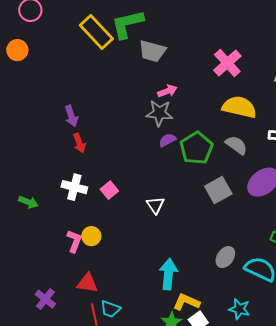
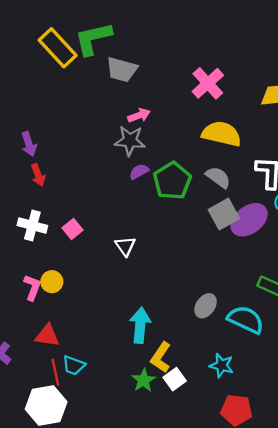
gray square: (218, 190) -> (224, 214), moved
yellow L-shape: (186, 302) -> (161, 357), turned -80

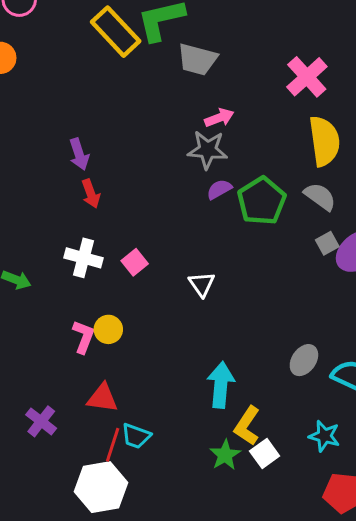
yellow semicircle: (222, 134) -> (324, 141), turned 69
gray square: (224, 214) -> (327, 243), size x0.6
red line: (55, 372) -> (113, 445), turned 30

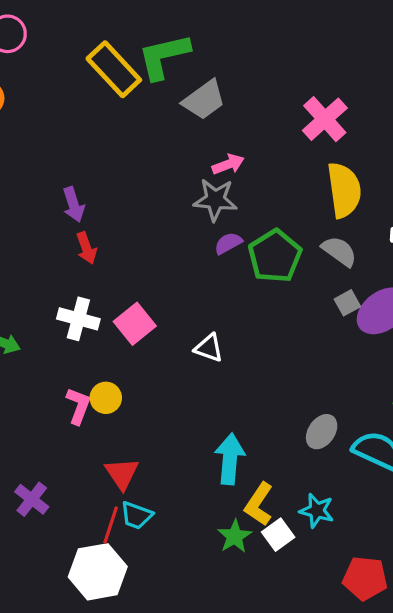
gray trapezoid: (197, 59) -> (204, 100), turned -51
pink square: (135, 262) -> (135, 324), size x1.4
white triangle: (202, 284) -> (209, 348), turned -36
red triangle: (102, 398) -> (122, 474), moved, turned 48
cyan star: (324, 436) -> (317, 511), moved

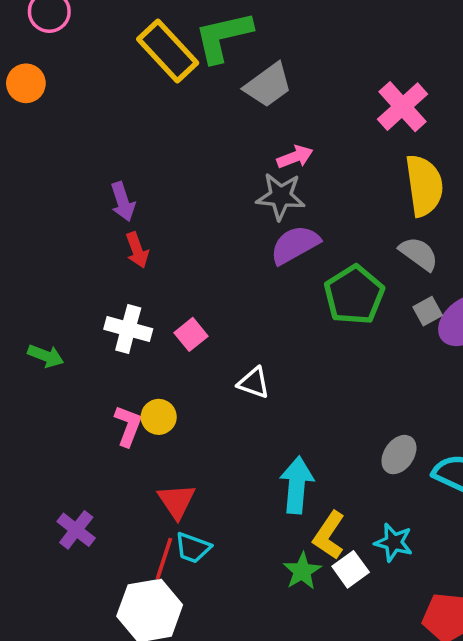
purple semicircle: (228, 243) -> (295, 245), size x1.6
green pentagon: (275, 256) -> (354, 295), moved
pink square: (135, 324) -> (191, 334), size x0.7
white triangle: (209, 348) -> (254, 383), moved

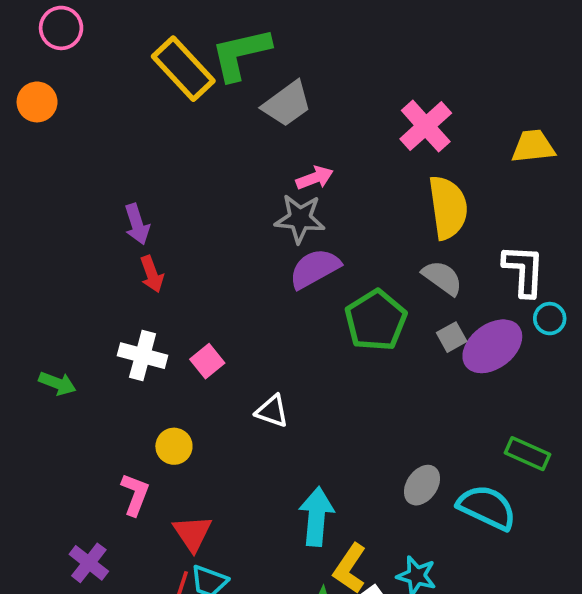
pink L-shape: (128, 426) -> (135, 494), moved

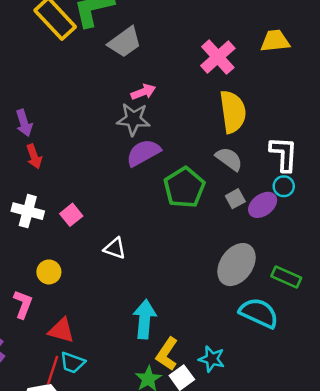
yellow trapezoid: (533, 146) -> (275, 41), moved
cyan circle: (550, 319) -> (284, 186), moved
purple ellipse: (492, 346) -> (263, 205), size x0.7
gray ellipse: (422, 485) -> (237, 265), moved, size x1.6
red triangle: (192, 533) -> (61, 330), turned -40

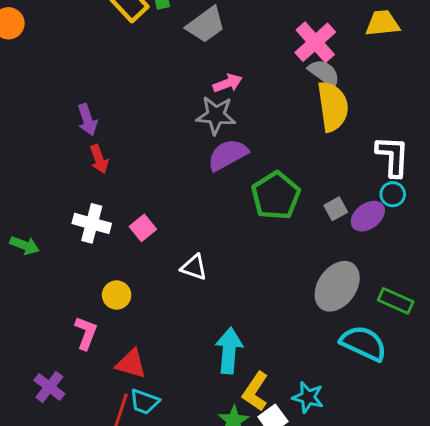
gray semicircle: (229, 159) -> (324, 73), moved

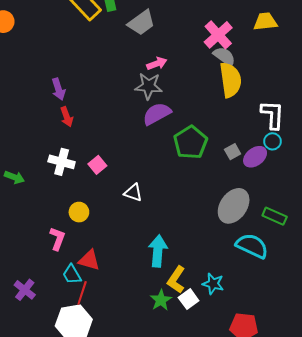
purple cross: (49, 387) -> (25, 290), moved
cyan trapezoid: (144, 402) -> (72, 274), moved, turned 40

